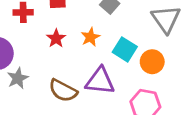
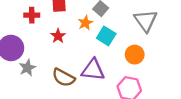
orange star: (90, 37) -> (85, 23), moved
cyan square: (125, 49) -> (106, 36), moved

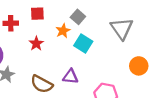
orange circle: (135, 55) -> (139, 66), moved
purple triangle: (93, 70) -> (70, 77), size x0.7

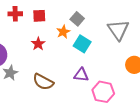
red cross: (11, 23) -> (15, 14), moved
purple triangle: (70, 77) -> (81, 75), moved

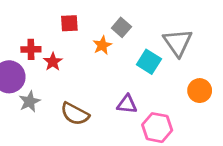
red cross: (15, 14) -> (31, 49), moved
red star: (38, 44) -> (53, 62), moved
cyan square: (82, 44) -> (149, 62), moved

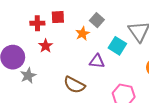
red cross: (31, 49) -> (37, 23), moved
purple triangle: (127, 104) -> (97, 61), moved
brown semicircle: (75, 114) -> (74, 85), moved

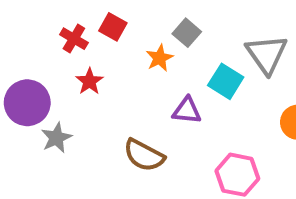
red square: (58, 17) -> (113, 27), turned 32
red cross: (37, 23) -> (74, 39), turned 32

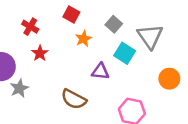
red square: (113, 27) -> (71, 15), moved
gray square: (187, 33) -> (114, 24), moved

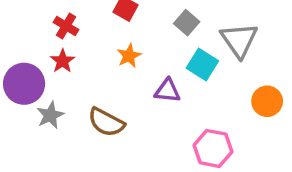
orange star: (83, 39) -> (129, 56), moved
red star: (40, 53) -> (63, 61), moved
brown semicircle: (74, 99) -> (106, 122), moved

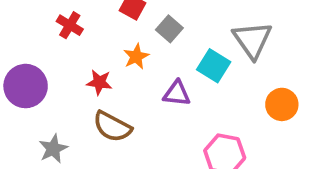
gray square: (187, 23) -> (169, 29), moved
red star: (63, 61) -> (99, 82), moved, turned -30
gray star: (50, 115) -> (53, 149), moved

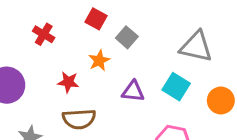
gray triangle: (252, 40) -> (196, 47), turned -42
cyan square: (214, 66) -> (176, 87), moved
brown semicircle: (112, 127) -> (79, 119), turned -32

